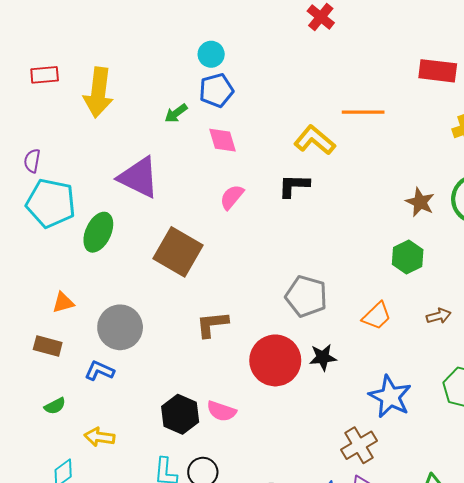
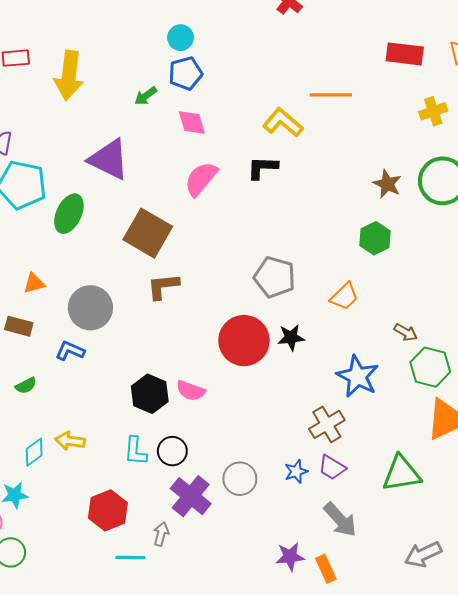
pink semicircle: (232, 197) -> (201, 179), size x1.4
brown arrow: (439, 316) -> (406, 332), moved, turned 45
brown L-shape: (212, 324) -> (163, 286), moved
yellow arrow: (99, 437) -> (70, 441), moved

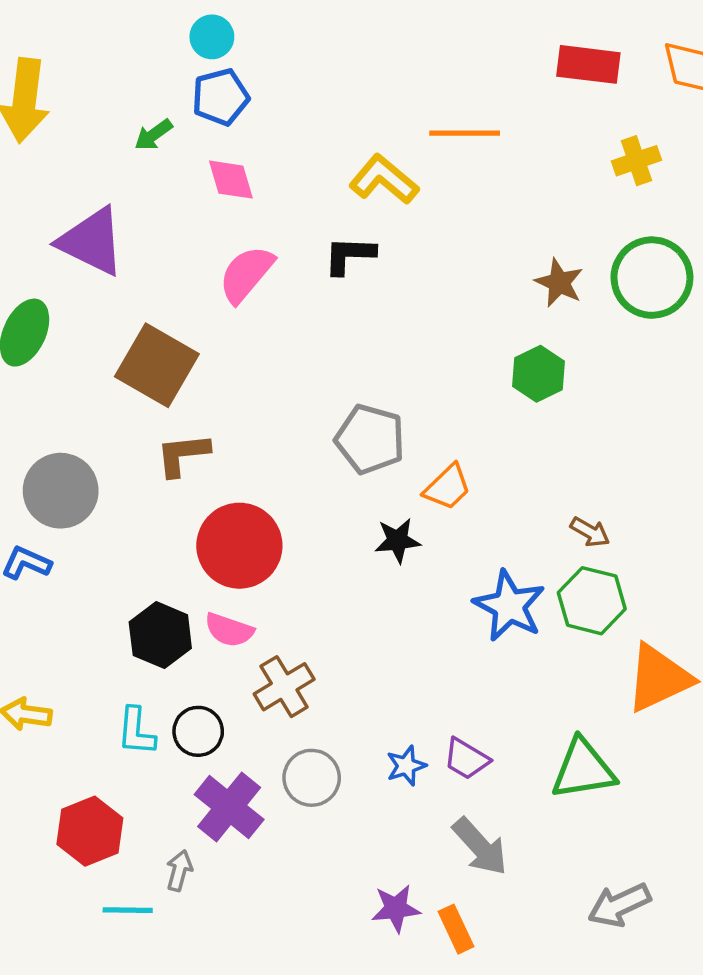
orange trapezoid: (344, 297) -> (447, 487), moved
red circle: (244, 341) -> (239, 546), moved
green hexagon: (430, 367) -> (592, 601), moved
brown cross: (327, 424) -> (284, 687), moved

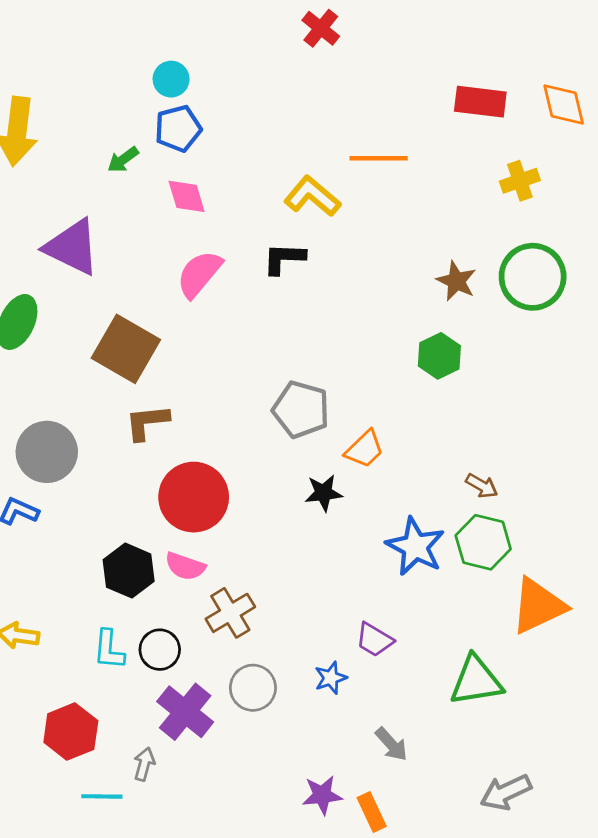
purple trapezoid: (466, 759) -> (374, 640), moved
gray arrow: (480, 847) -> (391, 744), size x0.7

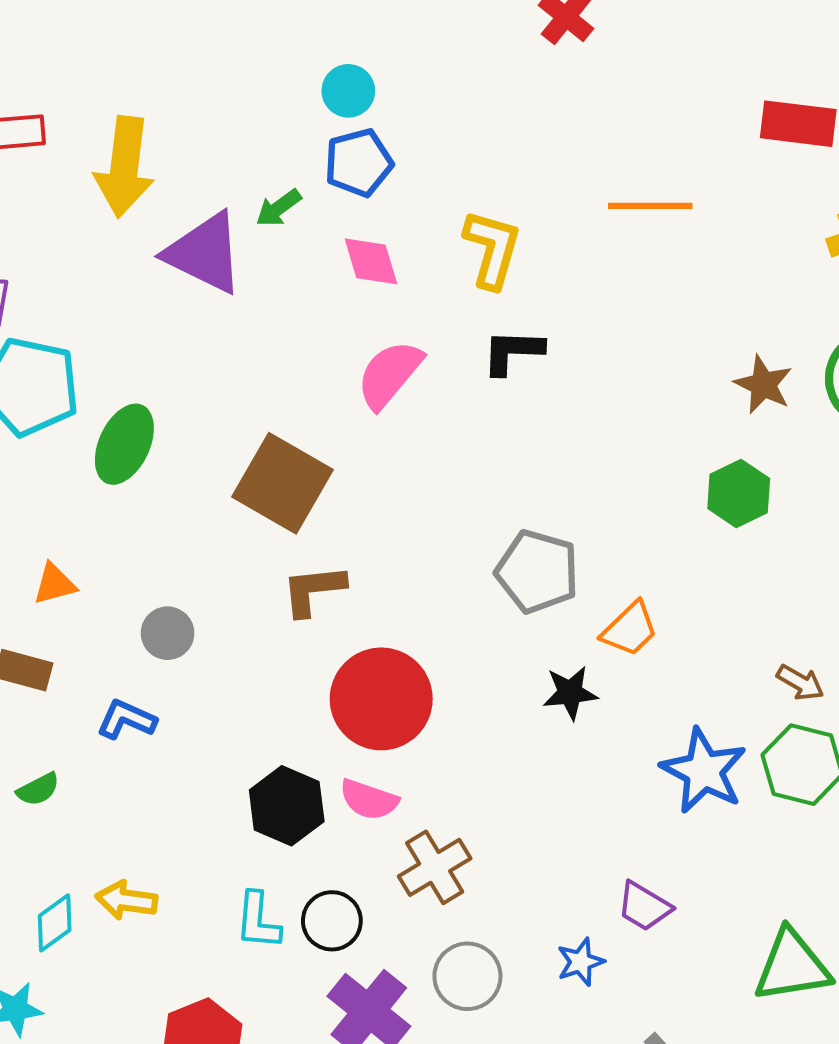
yellow L-shape: (312, 196) -> (492, 249), moved, turned 66
purple triangle: (72, 247) -> (205, 253), moved
gray circle: (47, 452) -> (168, 633), size x0.6

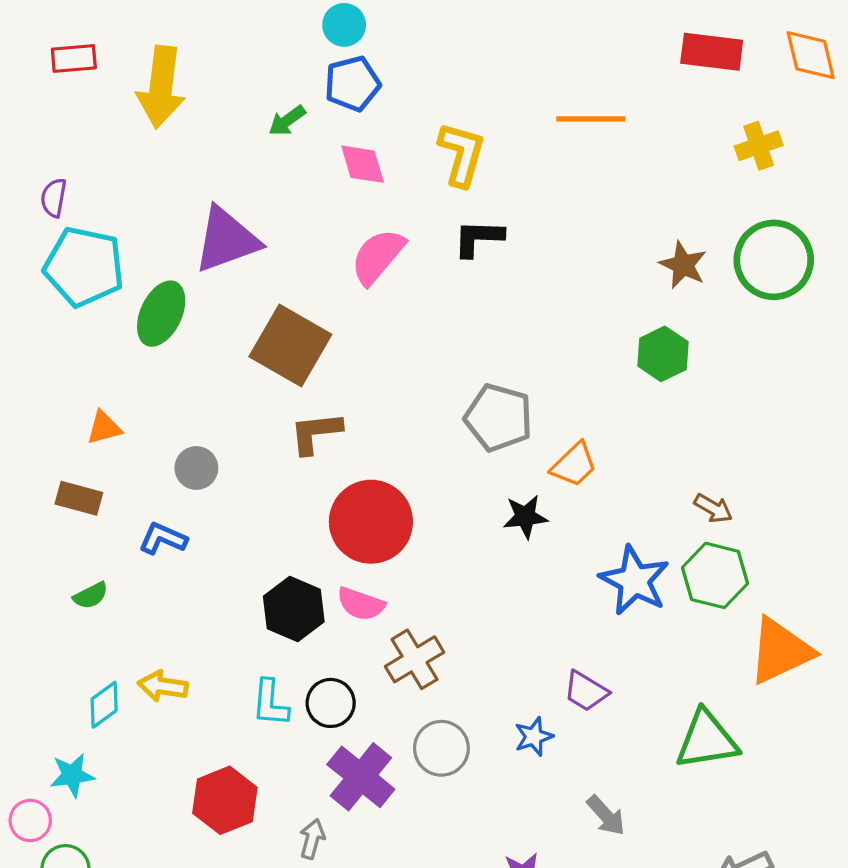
purple triangle: (205, 253) -> (227, 240), moved, turned -46

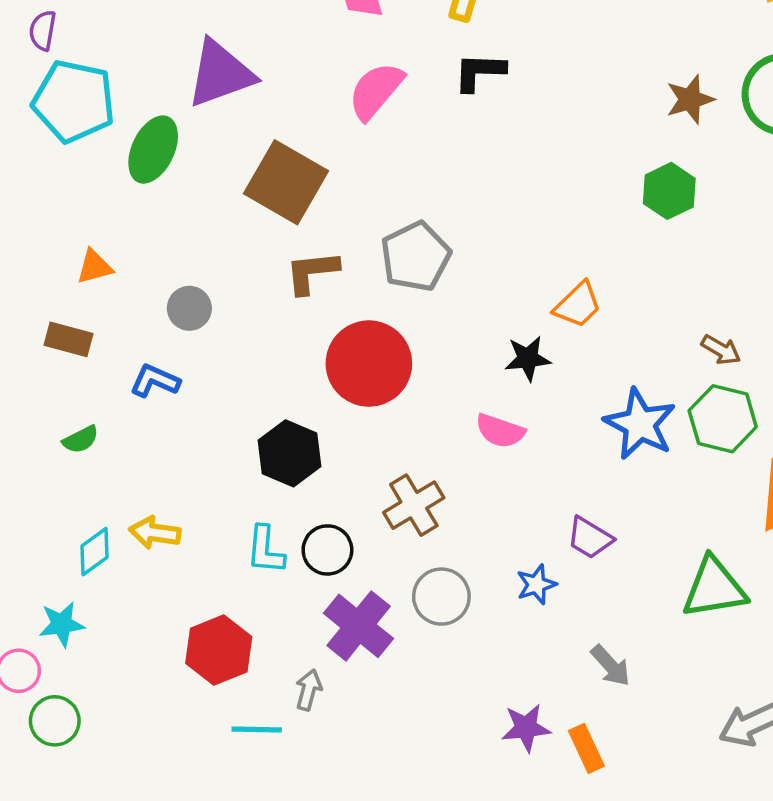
brown star: (683, 265) -> (690, 99), turned 30
gray pentagon: (498, 418) -> (415, 257), moved, turned 30
pink semicircle: (361, 604) -> (500, 431), moved

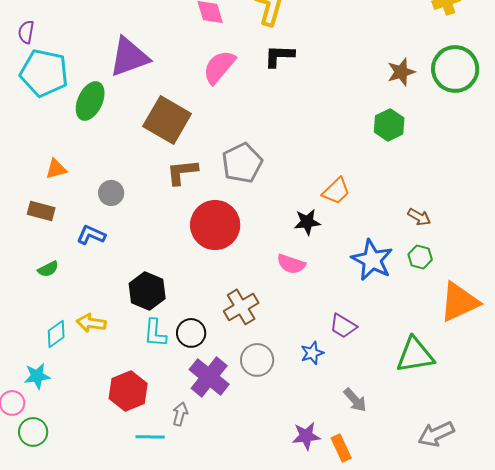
green hexagon: (723, 419) -> (420, 257), size x0.6
black hexagon: (289, 453) -> (147, 291), moved

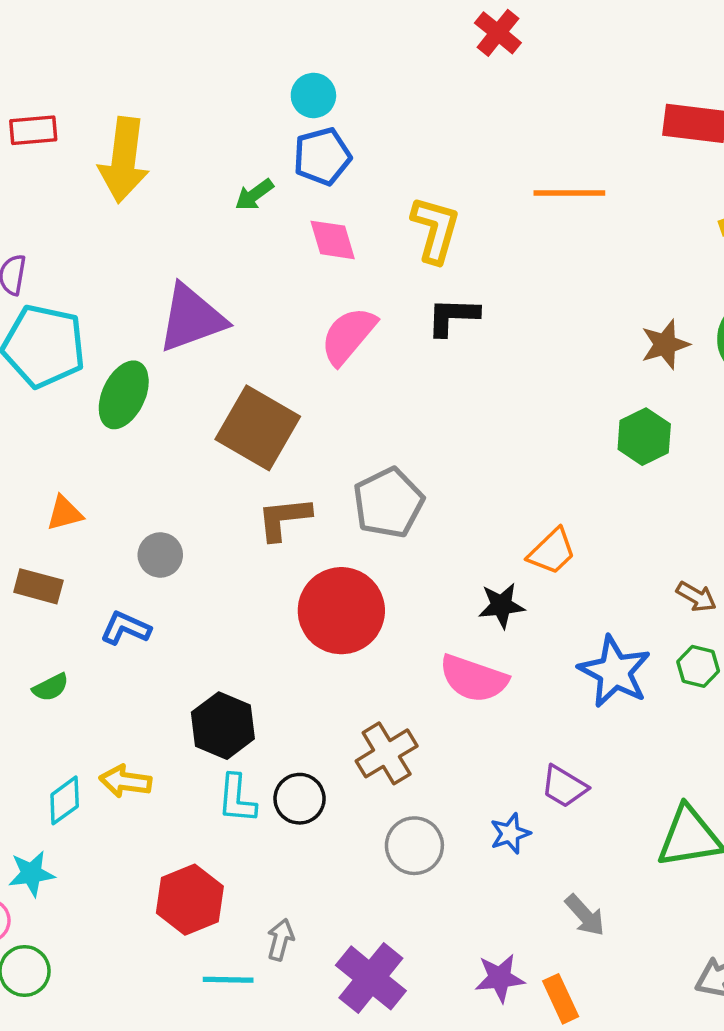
pink semicircle: (291, 264) -> (474, 679), size x1.4
purple cross: (209, 377) -> (371, 978), moved

